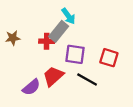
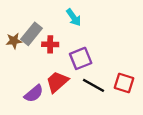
gray rectangle: (59, 31) -> (31, 34), moved
purple square: (75, 54) -> (81, 58), turned -30
red square: (109, 58) -> (124, 83), moved

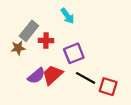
brown star: (14, 41) -> (18, 48), moved
red square: (124, 83) -> (108, 87), moved
purple semicircle: (34, 94) -> (36, 76), moved

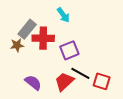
red cross: (46, 41) -> (43, 38), size x1.5
red trapezoid: (52, 75) -> (64, 81), moved
purple semicircle: (36, 76) -> (33, 83), moved, turned -102

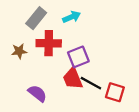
cyan arrow: (63, 15) -> (72, 17), turned -77
gray rectangle: (27, 29) -> (36, 18), moved
red trapezoid: (64, 81) -> (73, 79), moved, turned -70

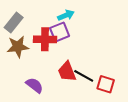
gray rectangle: (36, 18) -> (14, 23), moved
brown star: (19, 51) -> (18, 47), size x1.5
purple square: (78, 57) -> (60, 32), moved

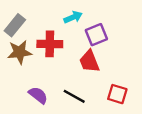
purple square: (60, 32) -> (96, 35), moved
red trapezoid: (67, 72) -> (89, 61), moved
black line: (84, 76) -> (74, 96), moved

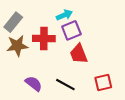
purple square: (96, 35) -> (71, 30), moved
red square: (117, 94) -> (103, 83), turned -30

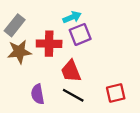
red trapezoid: (79, 54) -> (71, 71), moved
purple semicircle: (34, 84) -> (38, 94), turned -138

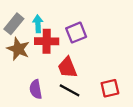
cyan arrow: (72, 17) -> (38, 24), moved, turned -70
brown star: (19, 52) -> (18, 49), turned 30

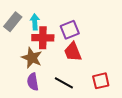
brown star: (18, 49) -> (32, 58), moved
red trapezoid: (67, 67) -> (73, 52), moved

